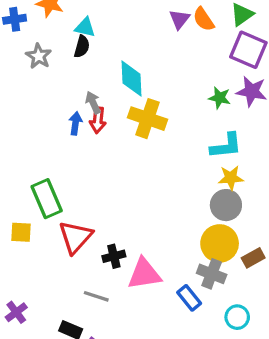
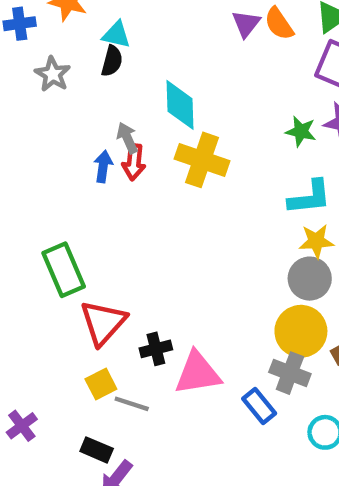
yellow square: (21, 232) -> (101, 384), moved, turned -30

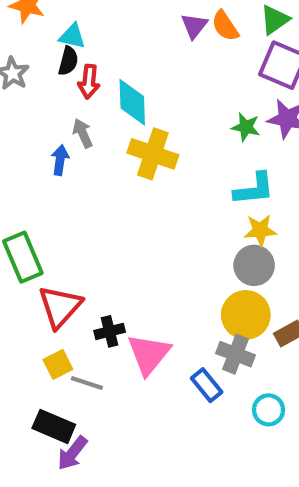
red arrow: (134, 162) -> (89, 82), moved
pink triangle: (198, 373) -> (149, 354), turned -42
black rectangle: (97, 450) -> (54, 426), size x1.4

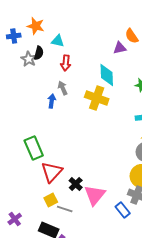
purple triangle: (194, 26) -> (120, 48), moved, turned 40
black semicircle: (68, 61) -> (39, 53), moved
cyan diamond: (132, 102) -> (107, 75), moved
black cross: (110, 331) -> (76, 184), turned -32

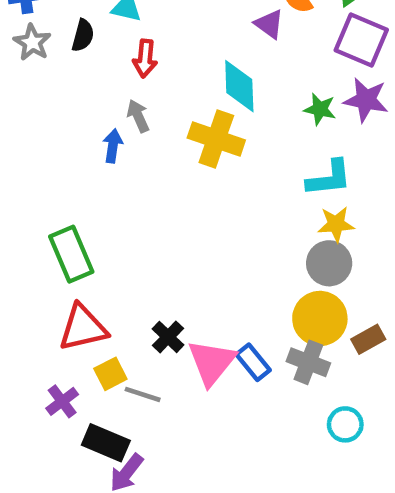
purple triangle: (120, 48) -> (269, 24), turned 48
gray star: (29, 59) -> (32, 42), moved
red triangle: (52, 172) -> (83, 328), moved, turned 35
blue rectangle: (123, 210) -> (253, 362), moved
purple cross: (15, 219) -> (62, 401), moved

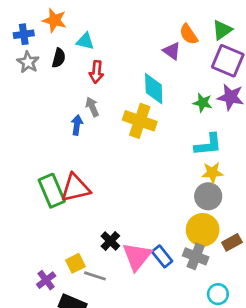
red triangle: (83, 328) -> (75, 188), moved

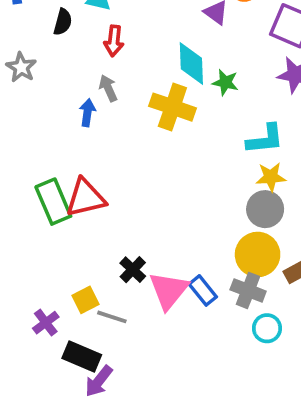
gray star: (28, 62) -> (21, 67), moved
green star: (203, 103) -> (225, 82), moved
cyan circle: (218, 294) -> (267, 328), moved

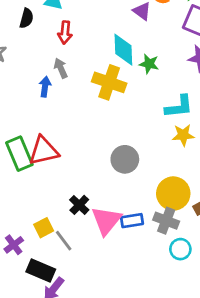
gray circle: (265, 209) -> (125, 159), moved
blue rectangle: (203, 290) -> (132, 221), turned -60
gray line: (112, 317) -> (64, 241), turned 35

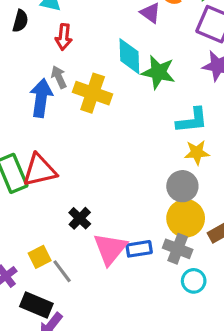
green star: (149, 64) -> (158, 72), size x1.5
yellow cross: (109, 82) -> (93, 93), moved
blue arrow: (45, 87) -> (41, 98), size x1.6
gray circle: (125, 159) -> (182, 186), moved
black cross: (79, 205) -> (80, 218), moved

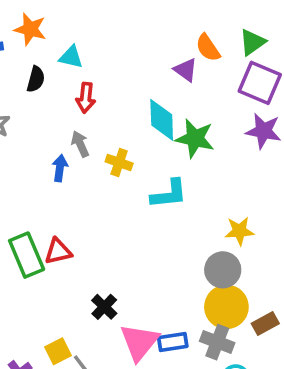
yellow cross: (93, 93) -> (119, 162), size x0.6
blue arrow: (41, 98) -> (60, 168), size x0.6
cyan L-shape: (192, 120) -> (169, 194), moved
red triangle: (40, 170) -> (58, 251), size x0.7

